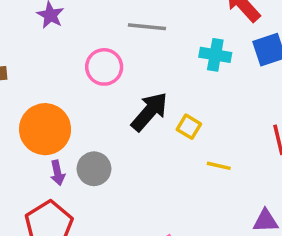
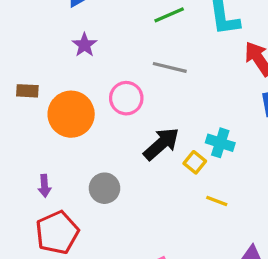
cyan cross: (215, 55) -> (220, 143), moved
orange circle: (45, 129) -> (71, 114), moved
purple arrow: (58, 173) -> (45, 186), moved

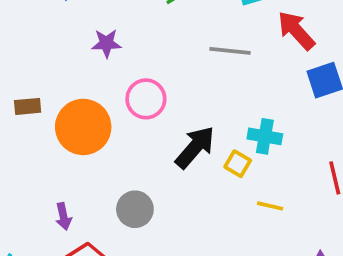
purple star: (84, 45) -> (106, 43), moved, turned -30
gray line: (170, 67) -> (230, 51), moved

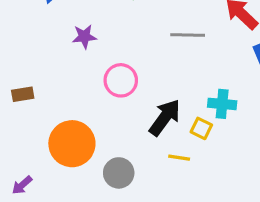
orange circle: (83, 127) -> (72, 144), moved
yellow line: (270, 206) -> (179, 158), moved
purple arrow: (63, 216) -> (22, 185), moved, turned 65

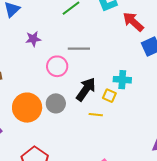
gray line: (188, 35) -> (79, 49), moved
gray circle: (119, 173) -> (56, 103), moved

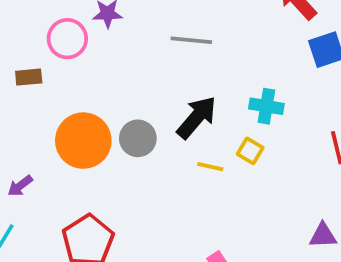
pink circle: (57, 66) -> (67, 39), moved
yellow square: (109, 96) -> (250, 151), moved

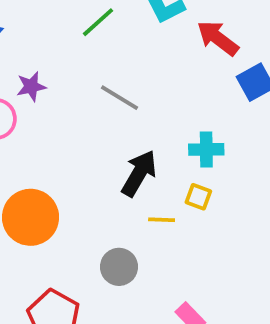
gray line: (191, 40) -> (119, 98), turned 36
gray circle: (138, 138) -> (119, 267), moved

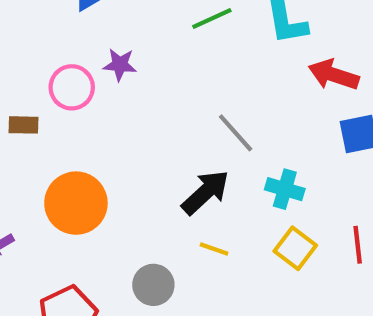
red arrow: (218, 38) -> (334, 75), turned -36
gray line: (119, 98) -> (236, 133), moved
yellow square: (198, 197) -> (295, 248), moved, size x1.4

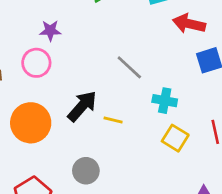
pink circle: (72, 87) -> (36, 63), moved
black arrow: (205, 192) -> (82, 106), moved
yellow line: (214, 249) -> (113, 120), moved

